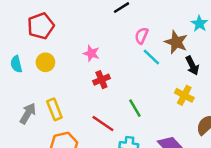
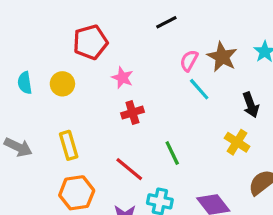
red pentagon: (41, 26) -> (90, 42), moved
brown star: (176, 42) -> (222, 57), moved
gray arrow: (28, 113) -> (18, 147), moved, turned 80

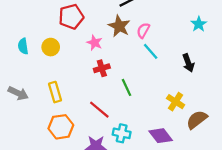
brown star: (222, 57) -> (119, 26), moved
yellow cross: (237, 142) -> (176, 102), moved
green line: (172, 153) -> (127, 87), moved

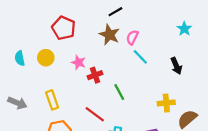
red pentagon: (71, 17) -> (64, 28), turned -30
pink star: (95, 43) -> (78, 62), moved
yellow cross: (176, 102) -> (166, 103), turned -35

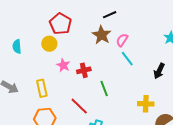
yellow circle: (46, 58) -> (49, 44), moved
pink star: (78, 62) -> (63, 65), moved
black arrow: (176, 66) -> (159, 71), turned 42

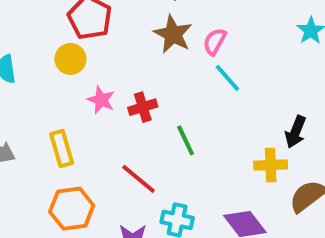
black arrow: (159, 71) -> (296, 132), moved

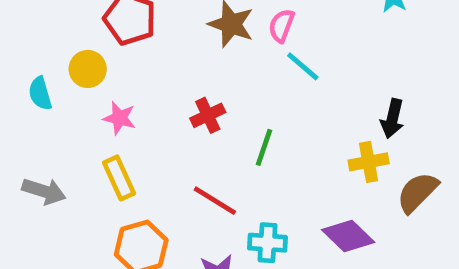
yellow circle: (70, 59) -> (88, 69), moved
pink star: (101, 100) -> (119, 118), moved
green line: (186, 140) -> (264, 147), turned 52

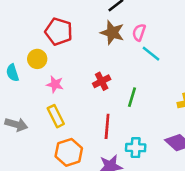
red line: (215, 201) -> (107, 126), turned 65

